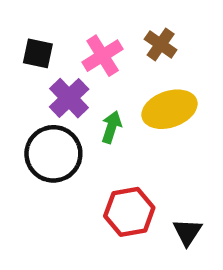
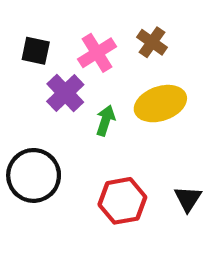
black circle: (53, 154) -> (34, 175), moved
black triangle: (187, 232) -> (188, 199), moved

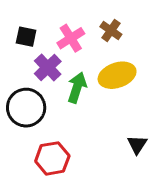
green arrow: (105, 120) -> (77, 88), size x1.4
black circle: (34, 175) -> (26, 108), moved
red hexagon: (122, 201) -> (52, 158), moved

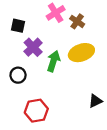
pink cross: (71, 38) -> (56, 13), moved
black circle: (26, 108) -> (18, 75), size x0.6
black triangle: (137, 145) -> (95, 101), turned 32

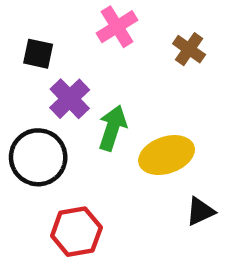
brown cross: (77, 21) -> (189, 49), moved
yellow ellipse: (81, 53) -> (167, 155), moved
black circle: (18, 75) -> (38, 157), size x1.6

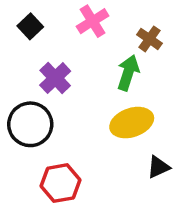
black square: (38, 54) -> (30, 26), moved, turned 35
green arrow: (112, 128) -> (128, 73), moved

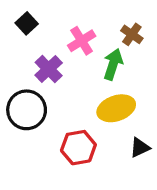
pink cross: (93, 21) -> (82, 41), moved
red hexagon: (60, 183) -> (78, 148), moved

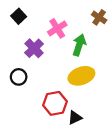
brown cross: (132, 34) -> (99, 17), moved
black circle: (27, 110) -> (19, 77), size x0.6
black triangle: (140, 148) -> (75, 118), moved

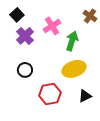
purple cross: (34, 48) -> (25, 36), moved
black circle: (19, 77) -> (25, 70), moved
black triangle: (75, 118) -> (85, 96), moved

